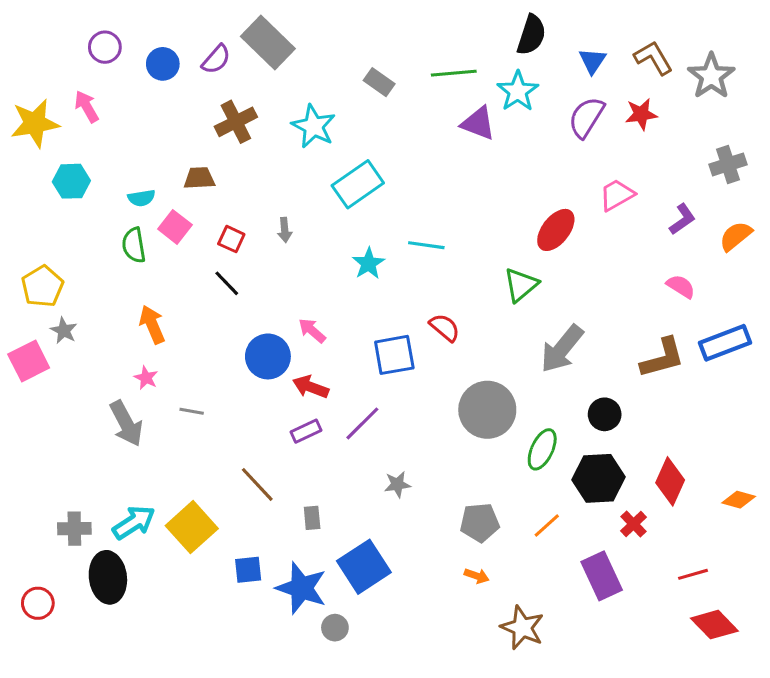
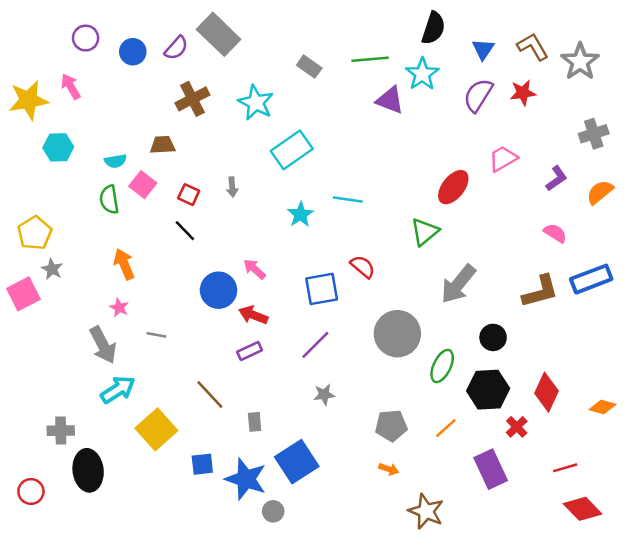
purple line: (362, 423) -> (315, 345), moved
cyan arrow: (134, 523) -> (118, 390), moved

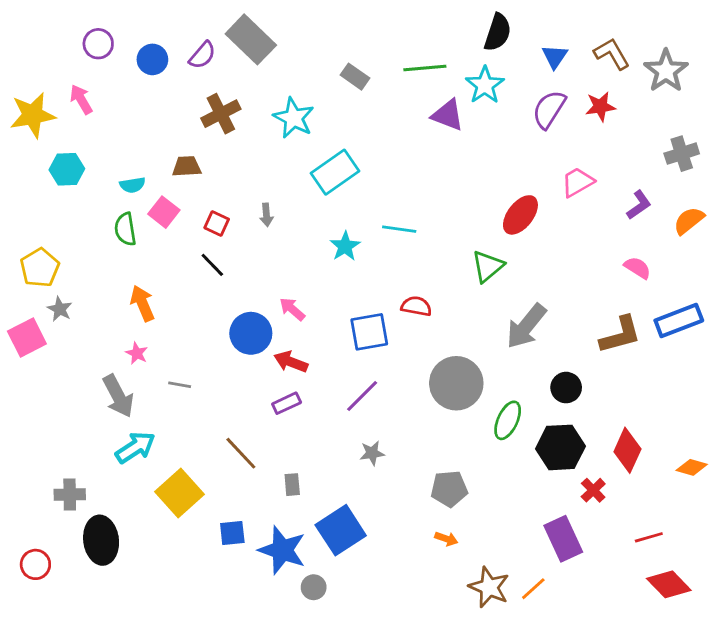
red semicircle: (363, 267) -> (416, 306), turned -30
orange line: (446, 428) -> (533, 589), moved

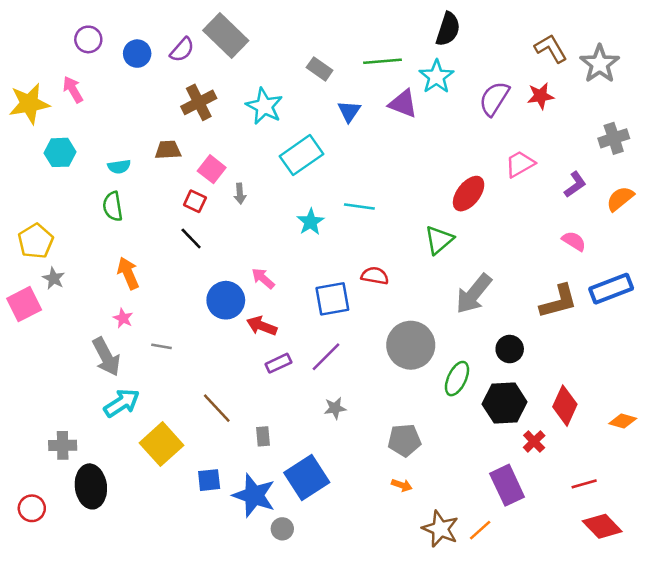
blue triangle: (555, 57) -> (349, 111), moved
pink square: (164, 212) -> (212, 169), moved
purple rectangle: (287, 403) -> (278, 363), moved

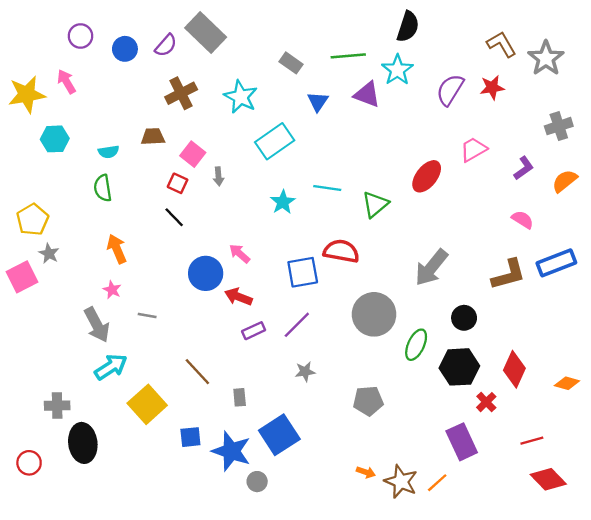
green triangle: (439, 240) -> (375, 204), moved
red semicircle: (375, 276) -> (341, 251), size x1.4
orange arrow: (402, 485) -> (366, 472), moved

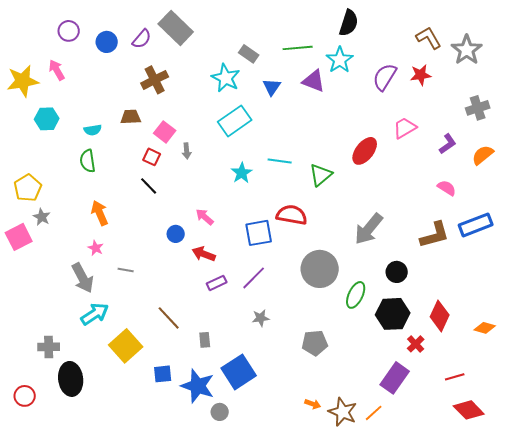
cyan star: (241, 97) -> (226, 78), moved
blue circle: (206, 273) -> (176, 234), size x0.6
purple rectangle: (462, 442) -> (395, 378), turned 60

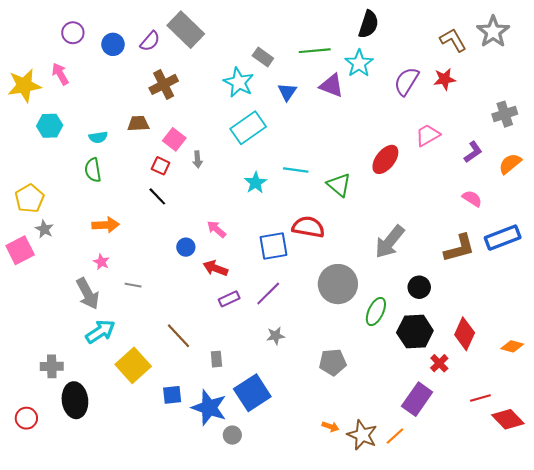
gray star: (467, 50) -> (493, 32), moved
green triangle: (321, 175) -> (339, 185), turned -40
orange arrow: (100, 213) -> (106, 225), turned 110
red diamond: (469, 410) -> (508, 419), moved

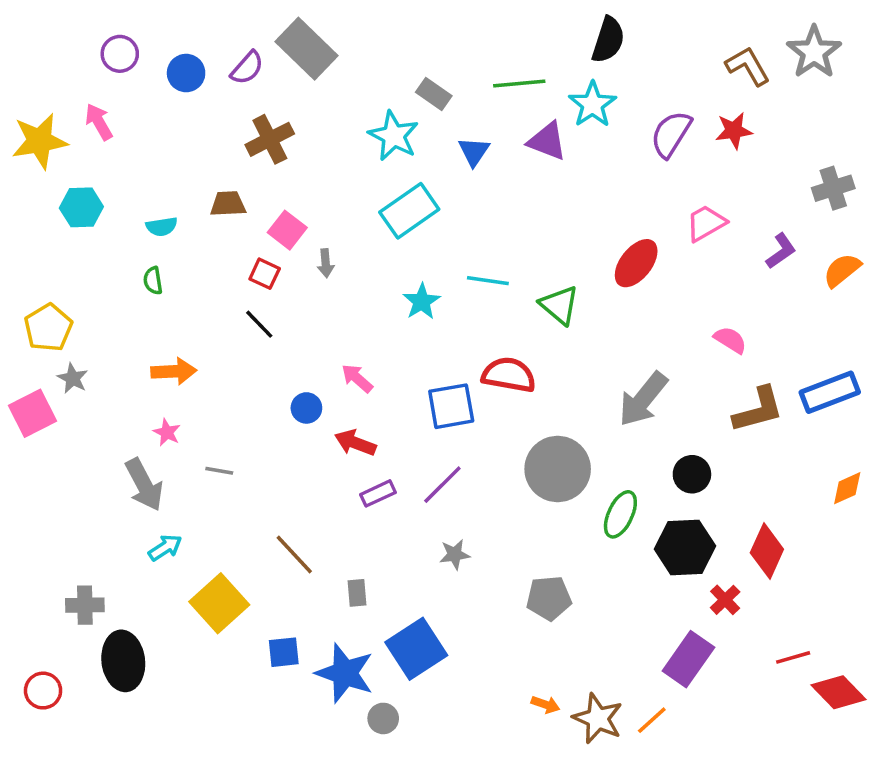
green semicircle: (93, 170) -> (153, 281), size x0.7
pink semicircle: (472, 199) -> (730, 340), moved
cyan arrow: (100, 332) -> (165, 548), size x0.7
orange diamond: (512, 346) -> (847, 488), moved, turned -40

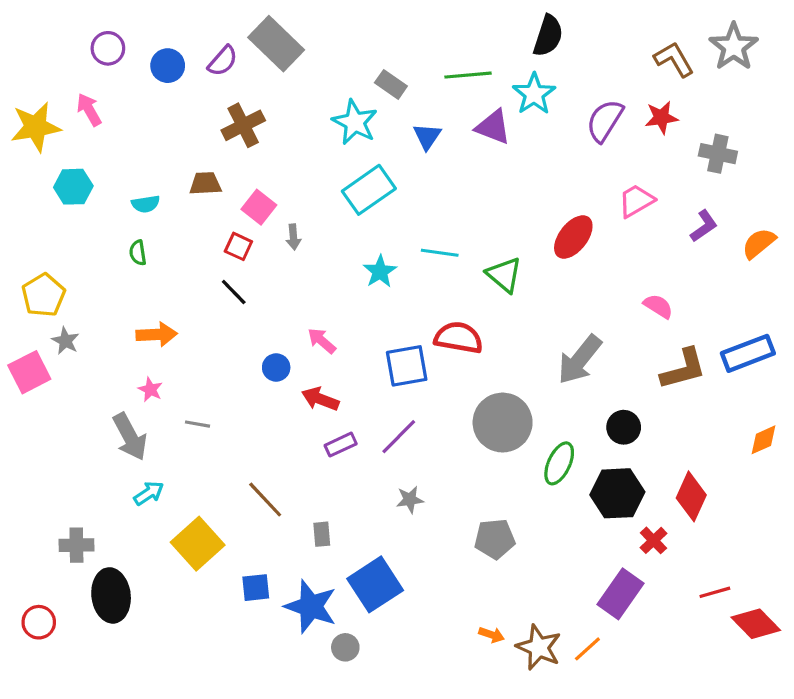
gray cross: (833, 188) -> (718, 154), moved, turned 30

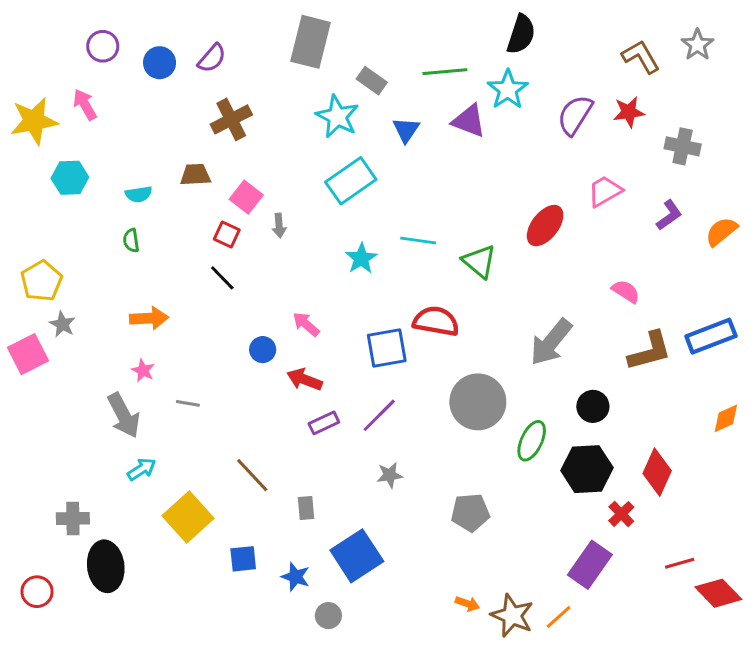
gray rectangle: (276, 44) -> (310, 42), moved, turned 60
gray star: (734, 47) -> (697, 45), size x0.7
blue star: (311, 606) -> (296, 577), size x0.6

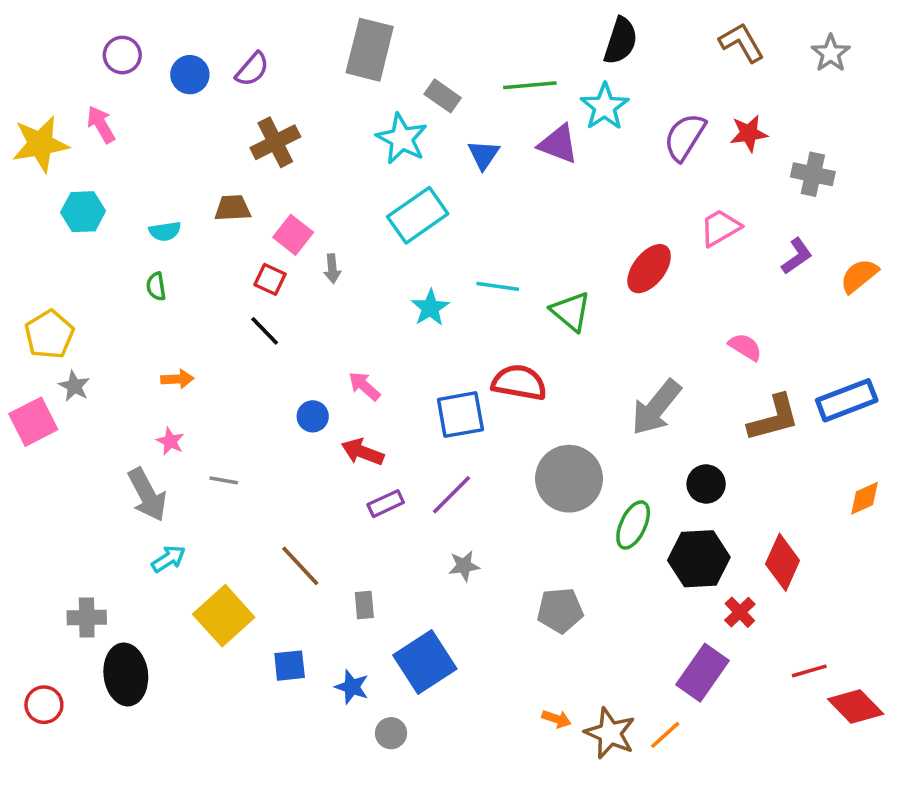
brown L-shape: (641, 57) -> (742, 43), moved
orange arrow: (149, 318) -> (177, 379), size x0.7

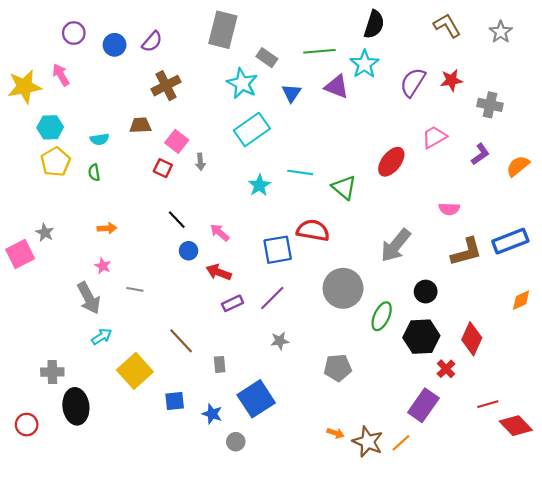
black line: (265, 331) -> (177, 220), moved
yellow pentagon: (49, 334) -> (56, 162), moved
pink semicircle: (745, 347) -> (449, 209), turned 150

